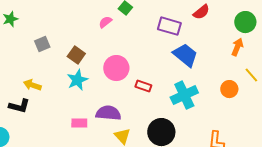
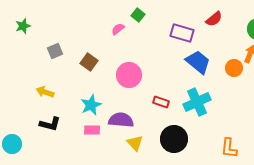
cyan star: (77, 80) -> (91, 105), moved
red rectangle: (143, 86) -> (161, 102), moved
orange circle: (229, 89) -> (234, 68), moved
black L-shape: (19, 106) -> (50, 124), moved

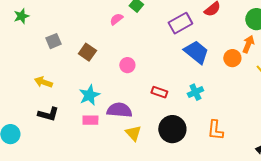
purple rectangle: (182, 33) -> (180, 23), turned -45
pink circle: (129, 75) -> (127, 65), size x0.6
cyan cross: (197, 102) -> (195, 92), size x0.6
orange L-shape: (229, 148) -> (215, 130), moved

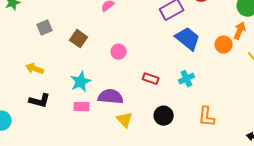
black circle: (172, 129) -> (164, 116), size x0.7

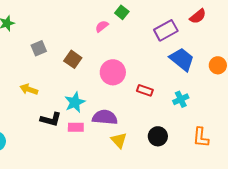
pink circle: (119, 52) -> (113, 72), size x1.6
red rectangle: (151, 79) -> (145, 90), moved
black L-shape: (40, 101) -> (51, 119), moved

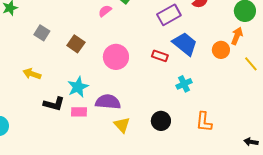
gray square: (39, 48) -> (42, 33), turned -35
red rectangle: (145, 90) -> (160, 56), moved

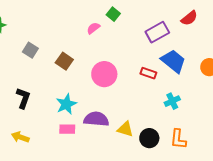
yellow arrow: (32, 74) -> (20, 137), moved
black L-shape: (54, 104) -> (23, 98), moved, turned -85
orange L-shape: (204, 122) -> (178, 139), moved
yellow triangle: (122, 125) -> (125, 129), moved, turned -30

